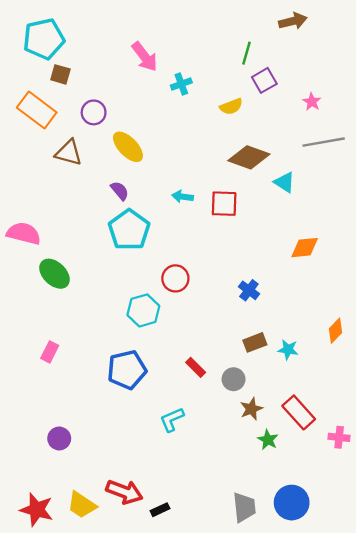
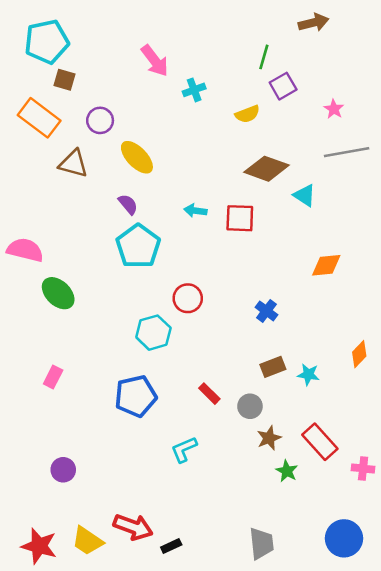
blue circle: (292, 503) -> (344, 538), moved

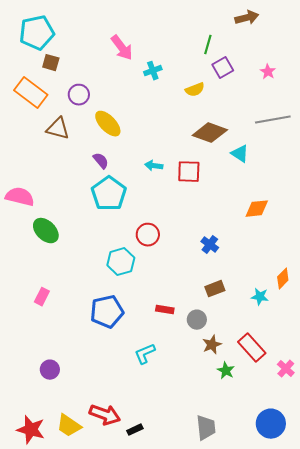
pink star: (334, 109) -> (268, 72), moved
cyan star: (308, 374) -> (260, 297), moved
red rectangle: (209, 394) -> (165, 310), turned -36
pink cross: (363, 469) -> (286, 369), turned 36

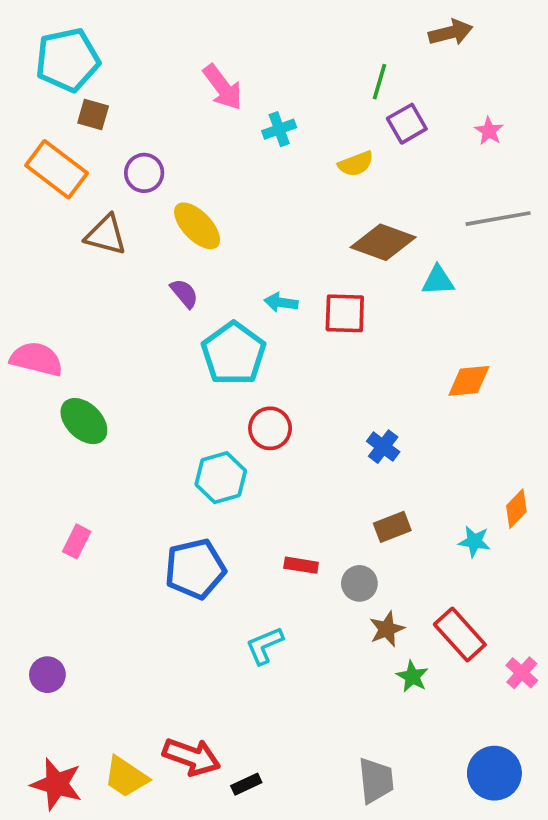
cyan triangle: (240, 154) -> (438, 281), turned -36
cyan pentagon: (109, 194) -> (234, 354), moved
purple circle: (50, 370) -> (47, 675), moved

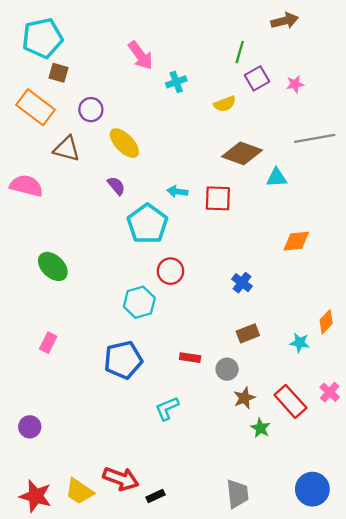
pink star: (489, 131) -> (295, 84), moved, turned 30
pink semicircle: (36, 359) -> (26, 186), moved
pink cross: (522, 673) -> (330, 392), moved

